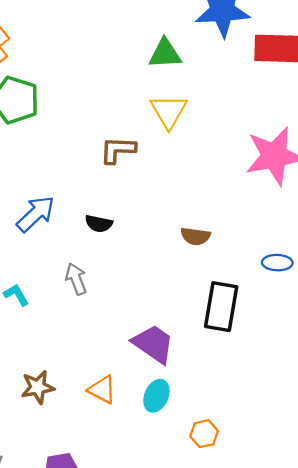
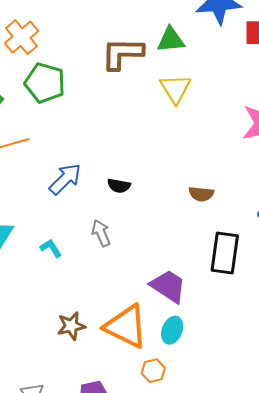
brown L-shape: (118, 150) -> (122, 54), moved, size x1.4
orange triangle: (102, 390) -> (126, 326), size x1.8
orange hexagon: (204, 434) -> (153, 371), moved

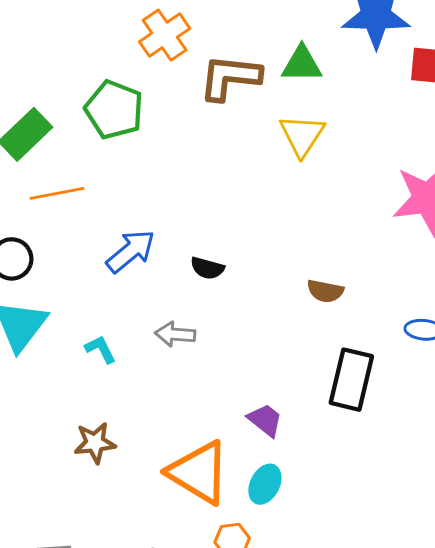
orange cross: (21, 37) -> (165, 35), moved
gray arrow: (101, 233) -> (175, 334), turned -68
purple trapezoid: (168, 286) -> (265, 420), size x0.7
brown star: (71, 326) -> (95, 443), moved

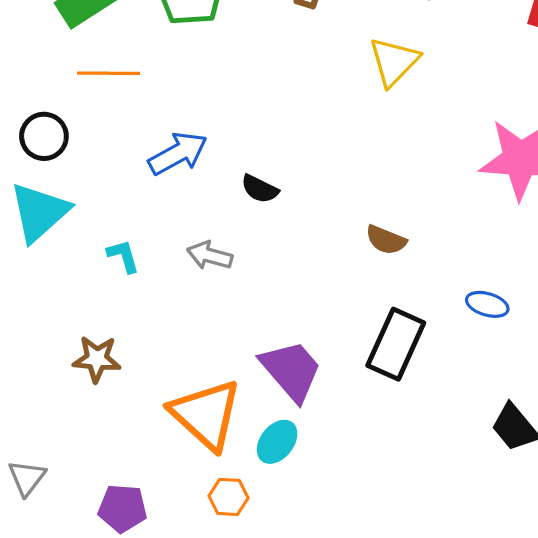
purple trapezoid: (265, 420) -> (291, 371), size x1.6

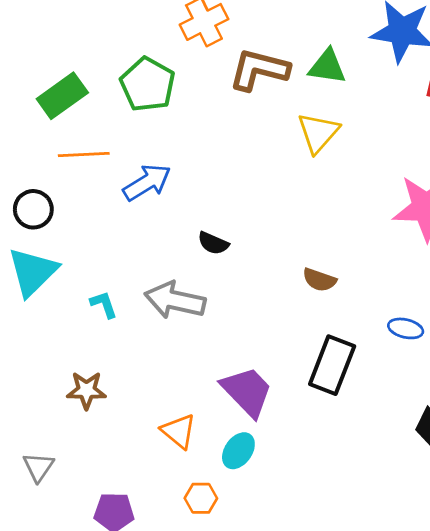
blue arrow: (178, 154) -> (147, 182), moved
gray arrow: (210, 256) -> (175, 300), size x1.6
orange triangle: (206, 414) -> (179, 431), size x0.6
gray triangle: (27, 478) -> (38, 467), moved

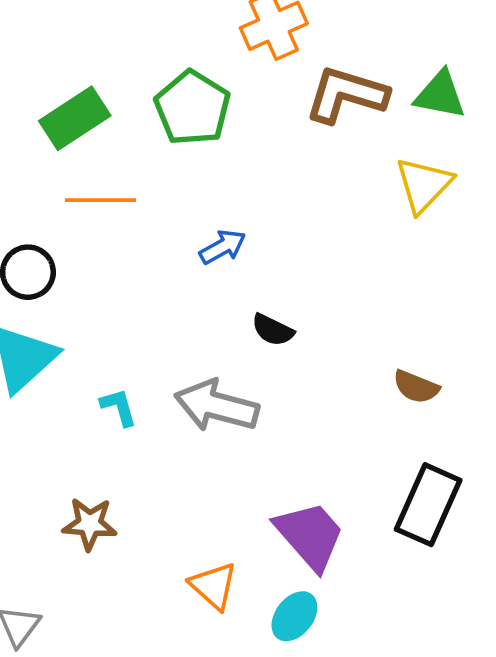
blue arrow: (147, 182) -> (223, 247), moved, size x0.7

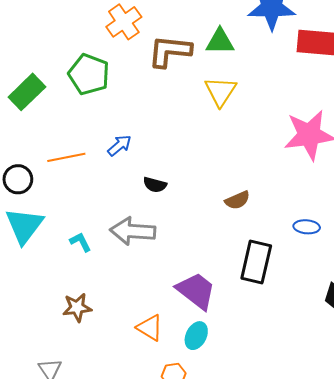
orange line: (101, 200) -> (66, 157), moved
brown semicircle: (416, 387) -> (237, 200), turned -35

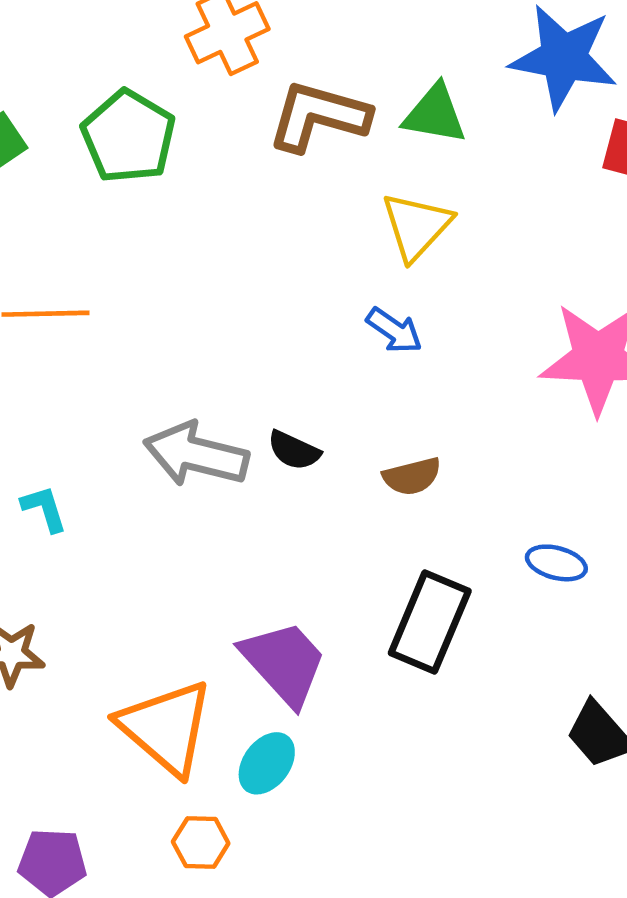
blue arrow: (119, 145) -> (394, 331), moved, turned 65
black semicircle: (155, 185) -> (294, 450), moved
gray arrow: (133, 231) -> (196, 454), moved
orange triangle: (150, 328) -> (166, 728), size x1.6

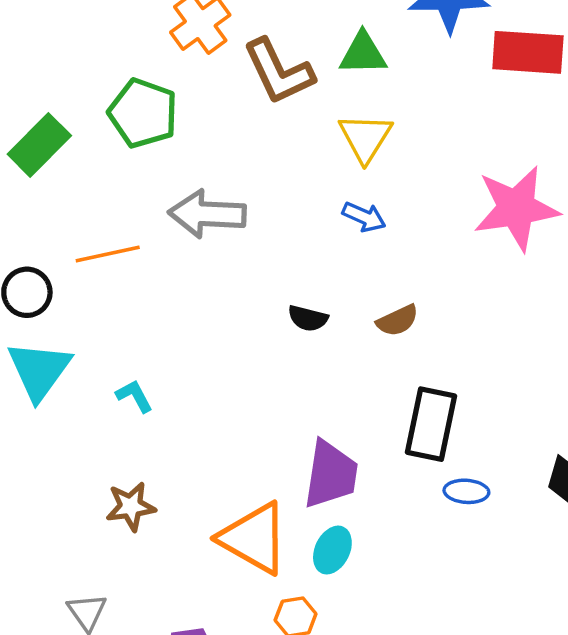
brown L-shape: (319, 116) -> (279, 72), turned -120
gray arrow: (196, 454) -> (207, 214), moved
blue ellipse: (556, 563) -> (466, 491), moved
purple trapezoid: (284, 663) -> (331, 474), turned 62

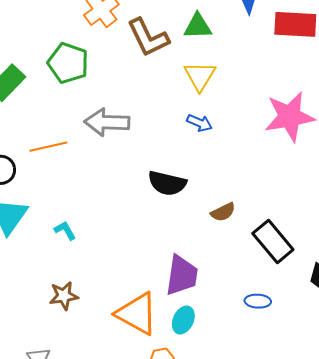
black semicircle: (308, 318) -> (167, 183), size x1.6
brown semicircle: (398, 320) -> (223, 212), moved
black rectangle: (431, 424) -> (273, 242), moved, turned -51
blue ellipse: (466, 491) -> (258, 301), moved

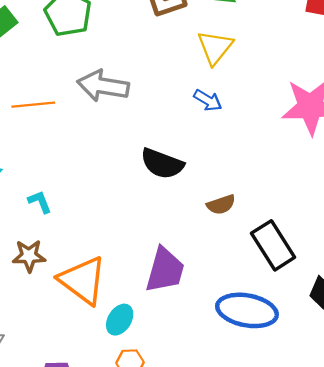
brown star: (64, 296) -> (29, 256), moved
blue ellipse: (258, 301) -> (247, 310), size x2.0
orange triangle: (137, 314) -> (83, 280), moved
cyan ellipse: (183, 320) -> (120, 320), moved

